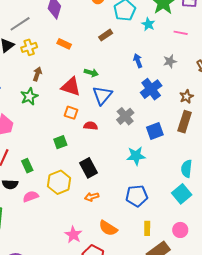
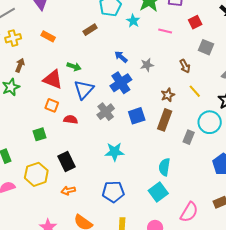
blue arrow: (138, 61) -> (121, 57), turned -32
gray star: (170, 61) -> (147, 65), moved
blue cross: (151, 89) -> (121, 83), moved
blue square: (155, 131) -> (137, 116), moved

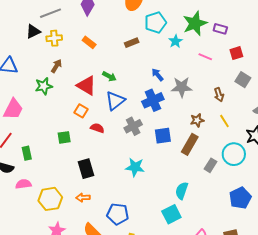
gray star: (147, 65) -> (182, 87), size x1.5
yellow hexagon: (36, 174) -> (50, 199), moved
blue pentagon: (113, 192) -> (118, 214), moved

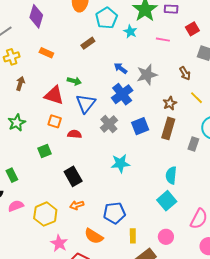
green star: (44, 86) -> (17, 123), moved

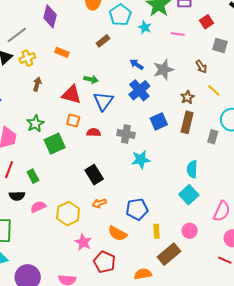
gray cross: (109, 124) -> (126, 134), moved, turned -36
green square: (44, 151) -> (55, 144), moved, size x1.5

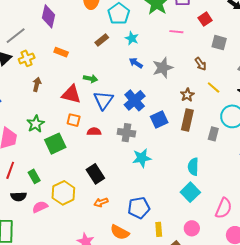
cyan star: (145, 27) -> (132, 38), moved
blue cross: (139, 90) -> (135, 100), moved
yellow hexagon: (68, 214) -> (63, 193), moved

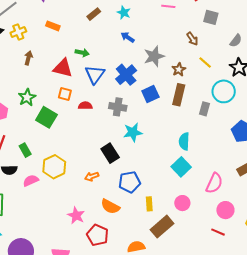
gray star: (163, 68) -> (154, 56), moved
green square: (55, 144) -> (46, 117), turned -35
black rectangle: (95, 174) -> (110, 153), moved

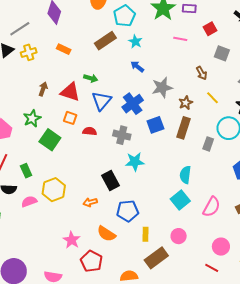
brown rectangle: (94, 14) -> (105, 41), size x1.5
brown arrow: (28, 58) -> (43, 89), moved
pink semicircle: (214, 183) -> (211, 207), moved

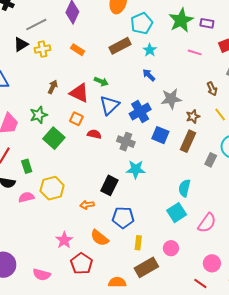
blue square: (155, 125) -> (160, 135), turned 36
black rectangle: (110, 181) -> (109, 185), turned 48

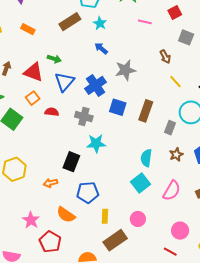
brown star: (193, 116) -> (176, 155), moved
orange square: (76, 119) -> (33, 98), turned 32

